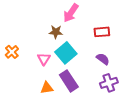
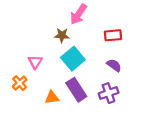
orange cross: (12, 52) -> (20, 83), moved
pink triangle: (44, 59) -> (35, 62), moved
purple cross: (109, 83) -> (109, 93), moved

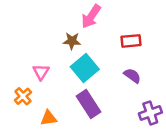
purple cross: (109, 93) -> (150, 113), moved
orange triangle: (52, 97) -> (49, 118), moved

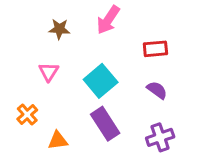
brown star: (72, 41) -> (59, 29), moved
pink triangle: (41, 72) -> (49, 72), moved
purple cross: (150, 113) -> (160, 137), moved

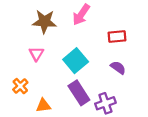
brown star: (59, 29) -> (44, 22), size x1.5
purple cross: (160, 137) -> (105, 103), moved

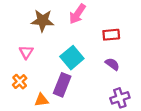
pink triangle: (36, 54) -> (26, 52), moved
purple rectangle: (79, 93) -> (62, 85), moved, turned 55
purple cross: (105, 103) -> (120, 98), moved

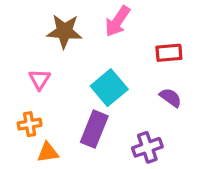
orange cross: (20, 82) -> (30, 124), turned 32
purple cross: (120, 98) -> (147, 147), moved
orange triangle: (41, 100) -> (48, 152), moved

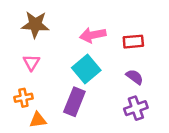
pink arrow: (117, 21) -> (93, 35), moved, turned 45
brown star: (64, 31) -> (35, 25), moved
purple cross: (147, 147) -> (136, 108), moved

